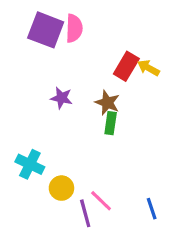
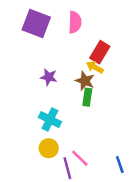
pink semicircle: (74, 28) -> (75, 22), moved
yellow arrow: (148, 68) -> (95, 67), moved
cyan cross: (30, 164) -> (50, 120), moved

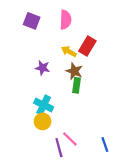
purple square: (36, 23) -> (32, 21), size x0.7
yellow arrow: (95, 67) -> (69, 51), moved
yellow circle: (49, 148) -> (43, 121), moved

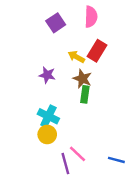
pink semicircle: (66, 20) -> (91, 17), moved
purple square: (32, 21) -> (56, 23), moved, turned 35
blue line: (105, 144) -> (116, 160), turned -56

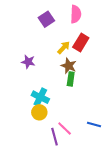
yellow arrow: (76, 57) -> (64, 48), turned 104
purple star: (47, 75) -> (28, 62), moved
blue line: (116, 160) -> (94, 124), moved

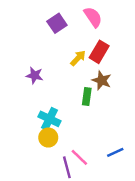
pink semicircle: (76, 14) -> (93, 17), turned -36
brown star: (69, 66) -> (102, 80), moved
blue line: (94, 124) -> (115, 152), turned -40

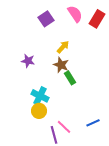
red rectangle: (99, 52) -> (97, 19), moved
brown star: (102, 80) -> (61, 65), moved
green rectangle: (87, 97) -> (70, 78), turned -40

